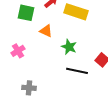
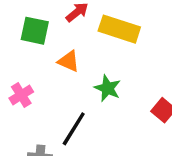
black line: (77, 71) -> (74, 129), moved, turned -70

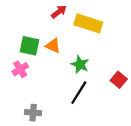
green square: (35, 31) -> (30, 46), moved
black line: (74, 129) -> (79, 93), moved

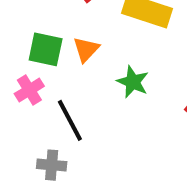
orange triangle: (53, 46) -> (86, 49), turned 49
black line: (79, 93) -> (70, 120), moved, turned -60

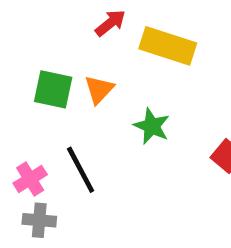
pink cross: (29, 90) -> (30, 179), moved
gray cross: (52, 165) -> (39, 220), moved

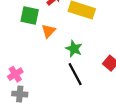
green square: (53, 89) -> (30, 16), moved
black line: (81, 170) -> (75, 74), moved

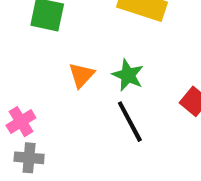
orange triangle: (48, 31) -> (81, 75), moved

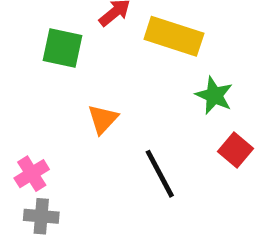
green star: (128, 75) -> (214, 95), moved

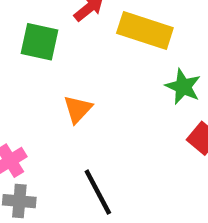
black line: (160, 174) -> (98, 192), moved

